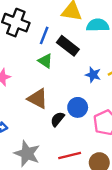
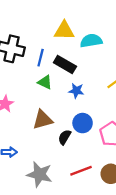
blue star: (93, 75) -> (76, 91), moved
brown triangle: (38, 99) -> (43, 120), turned -35

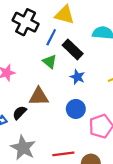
yellow triangle: (64, 31) -> (65, 15), moved
black semicircle: (65, 137) -> (20, 113), moved

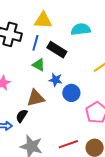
blue star: (77, 77) -> (56, 80), moved
blue circle: (76, 109) -> (71, 93), moved

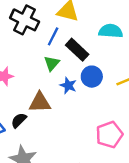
green triangle: (39, 65) -> (52, 63), turned 32
blue circle: (71, 93) -> (92, 77), moved

